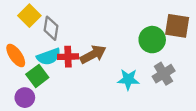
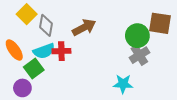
brown arrow: (93, 54) -> (84, 27), moved
gray cross: (164, 74) -> (139, 55), moved
cyan star: (128, 79) -> (123, 84), moved

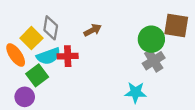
yellow square: (27, 14) -> (31, 38), moved
brown arrow: (84, 27) -> (93, 30), size x0.7

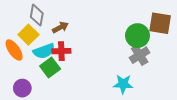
gray diamond: (51, 28) -> (37, 15), moved
brown arrow: (93, 30) -> (60, 27), moved
green square: (37, 75) -> (50, 67), moved

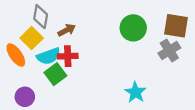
green circle: (137, 36) -> (133, 28), moved
gray cross: (140, 55) -> (169, 50), moved
cyan star: (123, 84) -> (135, 92), turned 30

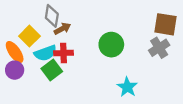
gray diamond: (41, 17) -> (52, 16), moved
green circle: (133, 28) -> (111, 45), moved
purple circle: (25, 97) -> (15, 70), moved

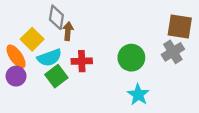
brown arrow: (62, 29) -> (68, 31), turned -56
green circle: (111, 45) -> (131, 58), moved
red cross: (63, 53) -> (82, 61), moved

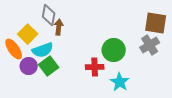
red cross: (82, 61) -> (95, 67), moved
purple circle: (16, 76) -> (29, 66), moved

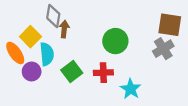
cyan semicircle: (43, 50) -> (47, 54), turned -75
green circle: (114, 50) -> (115, 41), moved
green square: (49, 66) -> (72, 72), moved

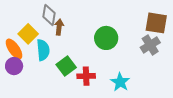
purple circle: (32, 72) -> (14, 66), moved
red cross: (103, 73) -> (86, 76), moved

